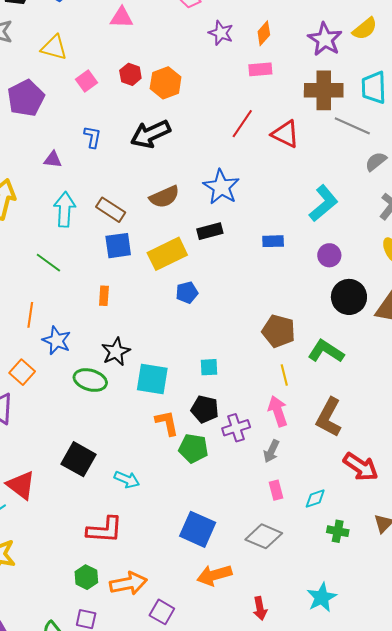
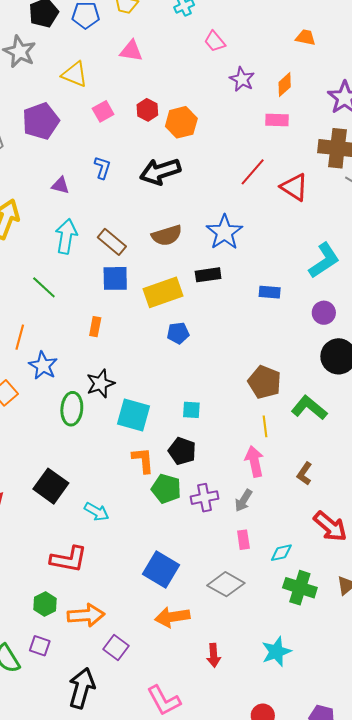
pink triangle: (122, 17) -> (131, 51), moved
green ellipse: (90, 380) -> (72, 409), turned 72
brown L-shape: (329, 417) -> (304, 474), size x0.6
purple cross: (236, 428) -> (205, 498), moved
green cross: (338, 531) -> (300, 588), size x1.5

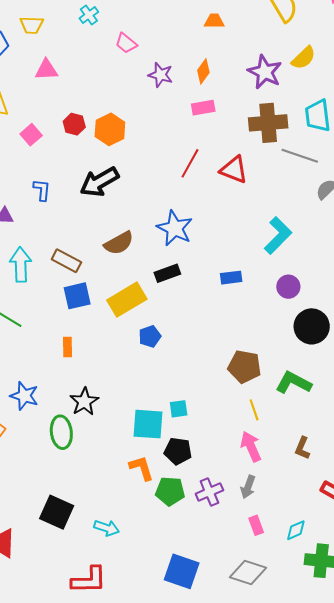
cyan square: (133, 415) -> (148, 424), moved

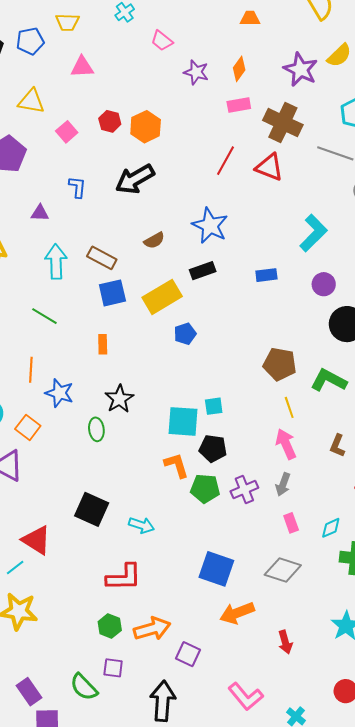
brown cross: (268, 123) -> (283, 123), moved, turned 30
brown semicircle: (119, 243) -> (154, 240), size x0.7
green ellipse: (61, 432) -> (96, 429), size x0.7

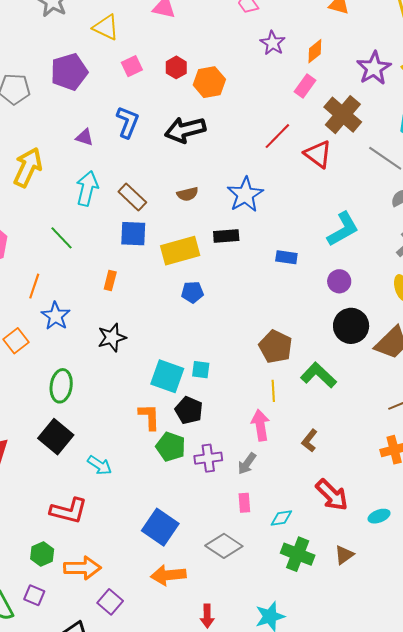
pink rectangle: (239, 105) -> (305, 86), turned -60
blue L-shape: (77, 187) -> (128, 122), size x1.4
green ellipse: (96, 429) -> (61, 386), moved, size x1.4

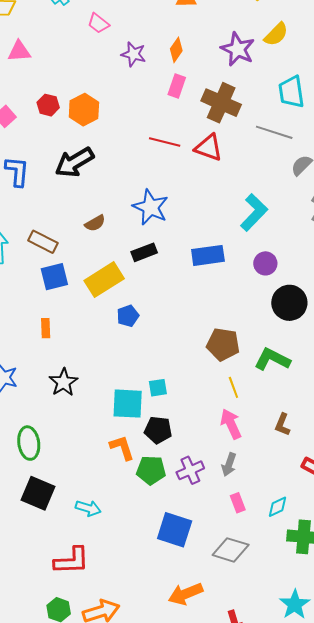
red line: (277, 136) -> (165, 142), turned 76
blue rectangle: (286, 257) -> (208, 255), size x1.5
blue square: (160, 527) -> (175, 530), moved

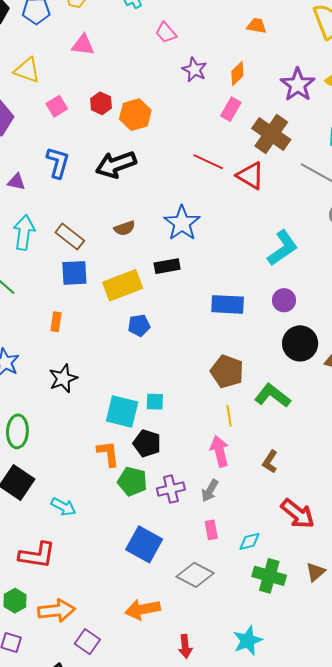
blue rectangle: (208, 255) -> (228, 304), moved

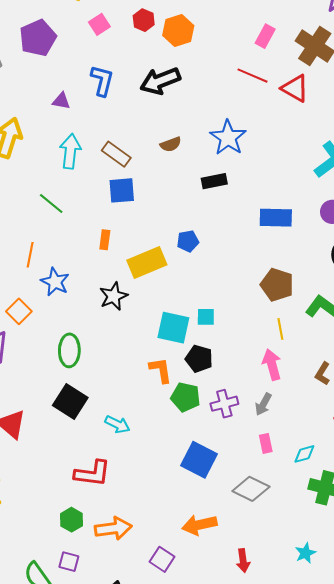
pink rectangle: (231, 109) -> (265, 36), moved
yellow rectangle: (123, 285) -> (147, 262), moved
cyan star: (248, 641) -> (305, 553), size x0.7
purple square: (87, 642) -> (162, 559), moved

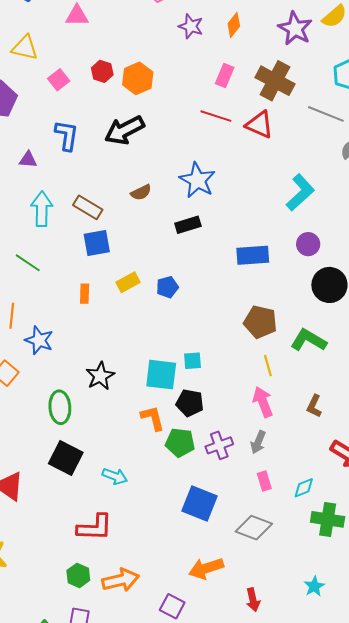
yellow rectangle: (147, 262) -> (128, 282), moved, size x0.6
black star: (114, 296) -> (100, 376), moved

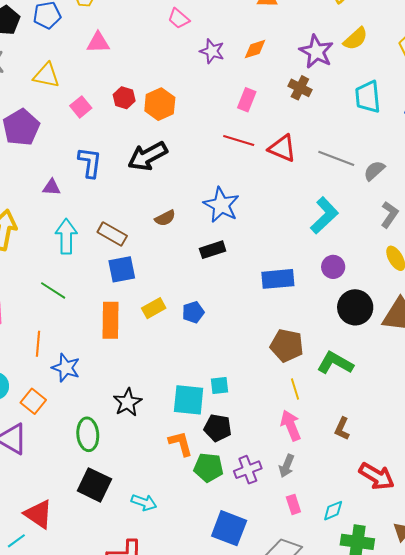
orange diamond: (234, 25) -> (255, 49), turned 35
brown cross: (275, 81) -> (300, 88), moved, size x0.6
gray line: (326, 114) -> (336, 158), moved
orange rectangle: (85, 294) -> (110, 320), size x1.8

